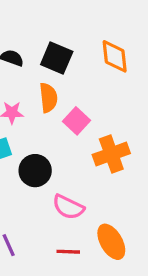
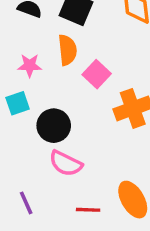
pink semicircle: (68, 207) -> (66, 163), moved

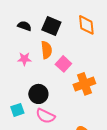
cyan square: (18, 103) -> (17, 110), moved

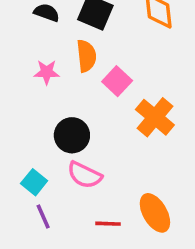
orange cross: (84, 84) -> (155, 117), turned -30
cyan square: (17, 110) -> (34, 182), moved, turned -32

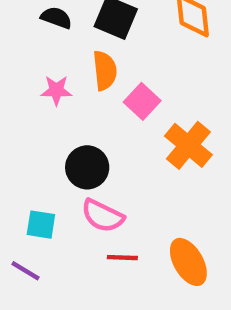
cyan square: (34, 182) -> (41, 225), turned -30
purple line: (43, 217) -> (26, 271), moved, turned -35
red line: (108, 224) -> (122, 258), moved

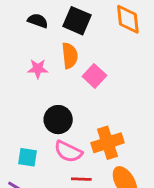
orange cross: (188, 145) -> (108, 143), moved, turned 32

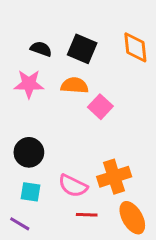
orange semicircle: (70, 56) -> (75, 85), turned -80
pink star: (38, 69) -> (29, 84), moved, size x1.4
black circle: (58, 120) -> (29, 152), moved

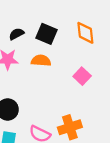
black semicircle: (41, 49) -> (17, 34), turned -48
pink square: (100, 107) -> (82, 76), moved

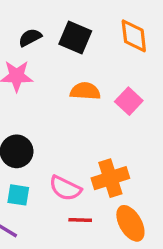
orange semicircle: (41, 61) -> (85, 91), moved

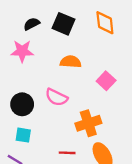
pink square: (129, 101) -> (106, 81), moved
pink semicircle: (65, 188) -> (56, 97), moved

